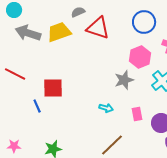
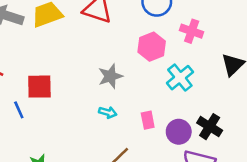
gray star: (124, 80) -> (110, 76), moved

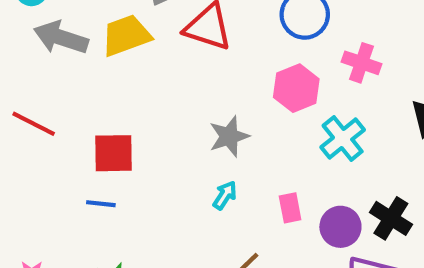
blue line: (19, 110) -> (101, 204), moved, turned -60
cyan arrow: (108, 112) -> (225, 195), turned -72

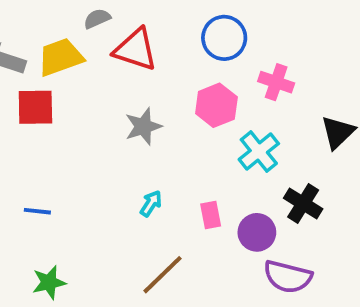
gray star: (229, 136) -> (143, 126), moved
red square: (113, 153) -> (35, 107), moved
black cross: (391, 218) -> (303, 203), moved

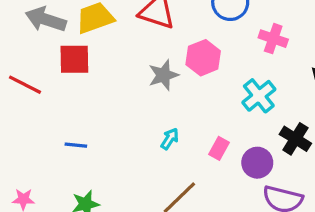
pink hexagon: (216, 105) -> (203, 58), moved
pink rectangle: (211, 215) -> (219, 148), turned 40

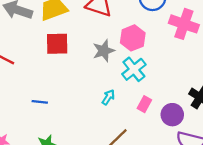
pink cross: (273, 39) -> (184, 24), size x1.4
red square: (74, 59) -> (57, 44), moved
cyan cross: (259, 96) -> (134, 69), moved

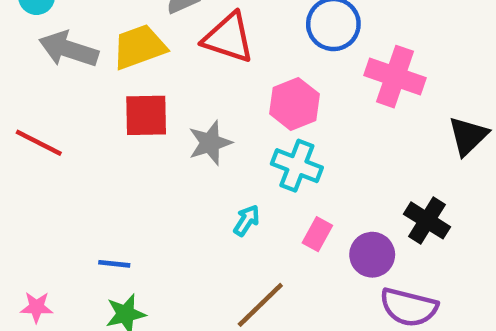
gray star: (104, 51) -> (210, 143), moved
cyan cross: (134, 69) -> (297, 166), turned -30
blue line: (40, 102) -> (114, 264), moved

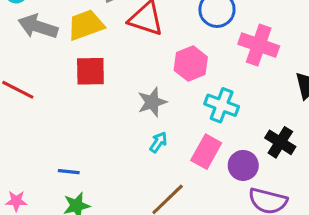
gray star: (210, 143) -> (152, 102), moved
cyan cross: (297, 166) -> (222, 105), moved
pink rectangle: (317, 234) -> (206, 152), size x1.5

